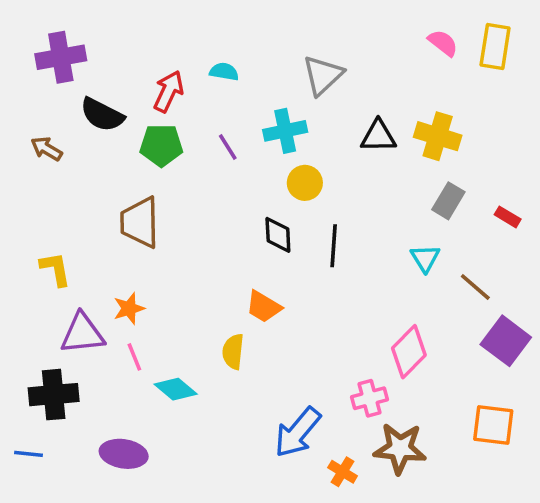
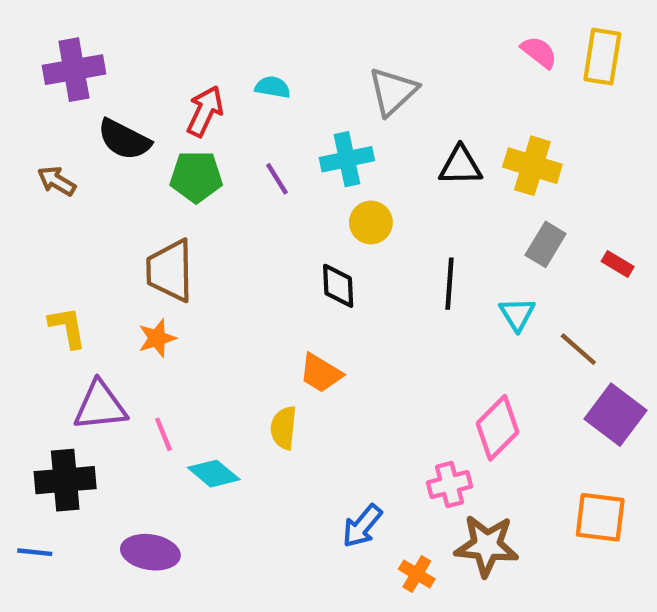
black line: (334, 246) -> (450, 284), moved
orange star: (129, 308) -> (157, 338), moved
blue arrow: (298, 432) -> (362, 526), size x0.7

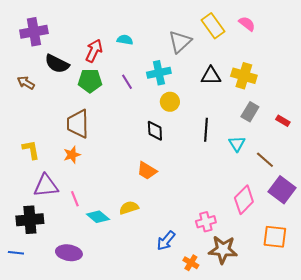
yellow rectangle: (602, 57) -> (213, 26), moved, turned -45
yellow semicircle: (284, 428) -> (129, 208), moved, turned 66
pink diamond: (498, 428) -> (244, 200), moved

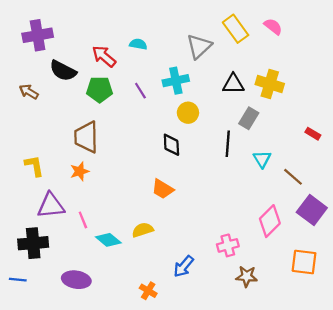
red arrow: (94, 51) -> (104, 56), turned -75
gray rectangle: (250, 112) -> (249, 118), moved
brown star: (223, 250) -> (247, 276), size x0.7
orange cross: (191, 263) -> (148, 291), moved

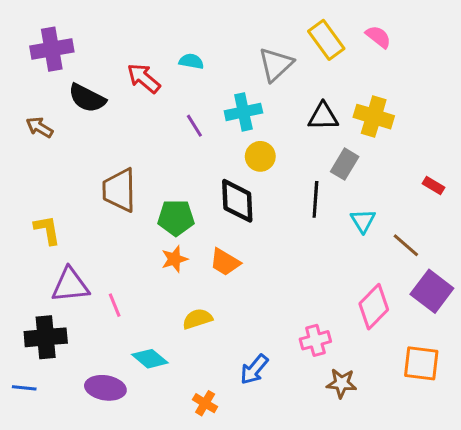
green pentagon: (100, 89) -> (176, 218), moved
black diamond: (171, 145) -> (237, 201), size x1.4
orange star: (80, 171) -> (174, 259), moved
cyan diamond: (108, 240) -> (150, 359), moved

